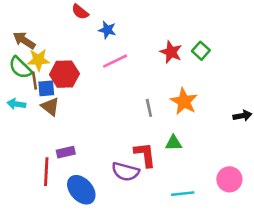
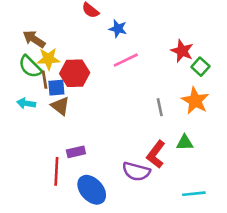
green square: (201, 51) -> (200, 67), moved
red L-shape: (145, 155) -> (156, 154), turned -136

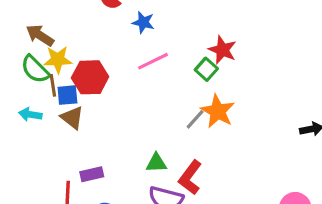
green square: (200, 67) -> (206, 69), moved
orange star: (195, 101) -> (218, 111), moved
gray line: (160, 107) -> (195, 119), turned 54
green triangle: (185, 143) -> (156, 163), moved

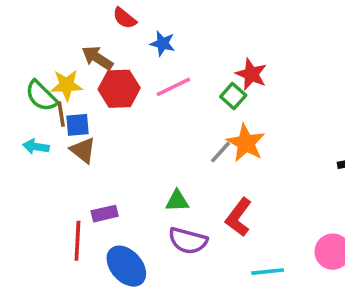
brown arrow: (40, 35) -> (97, 58), moved
red hexagon: (90, 77) -> (119, 89), moved
red L-shape: (190, 177) -> (239, 217), moved

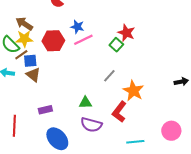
blue star: (163, 43) -> (77, 27), moved
brown arrow: (97, 58) -> (24, 24), moved
brown line: (61, 114) -> (21, 55), turned 64
orange star: (246, 143) -> (133, 91), moved
red line: (77, 241) -> (14, 126), moved

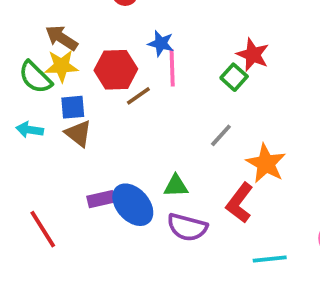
pink line: (83, 40) -> (172, 68), turned -66
brown line: (21, 55) -> (138, 96), moved
red line: (14, 126) -> (43, 229), turned -35
blue ellipse: (57, 139) -> (133, 205), moved

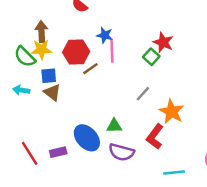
brown arrow: (61, 38) -> (41, 32), turned 54
purple rectangle: (101, 199) -> (58, 152), moved

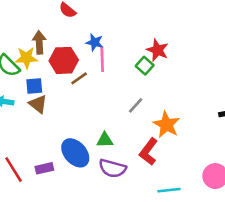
brown arrow: (41, 32) -> (39, 42), moved

